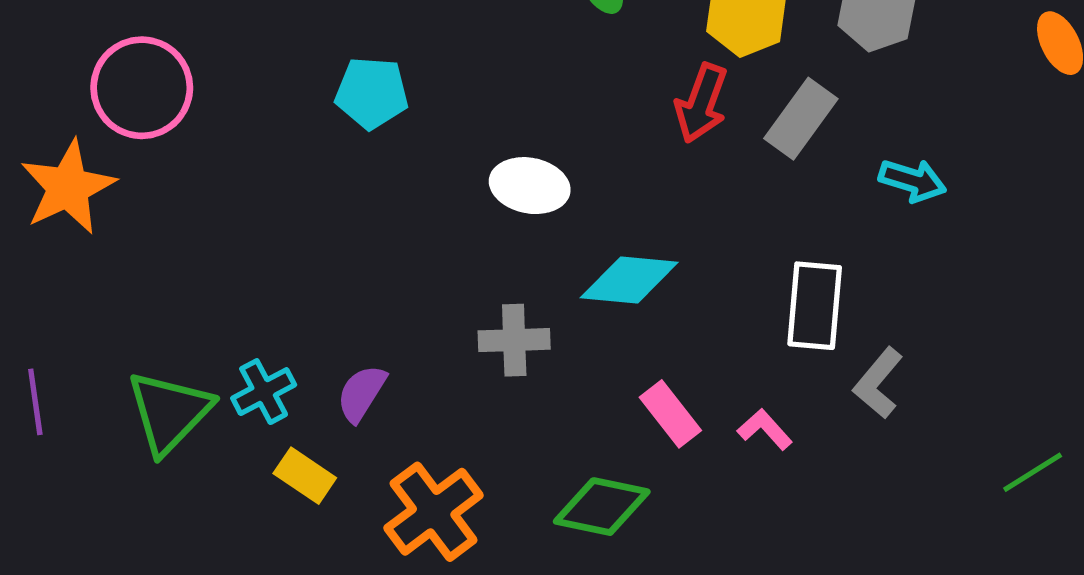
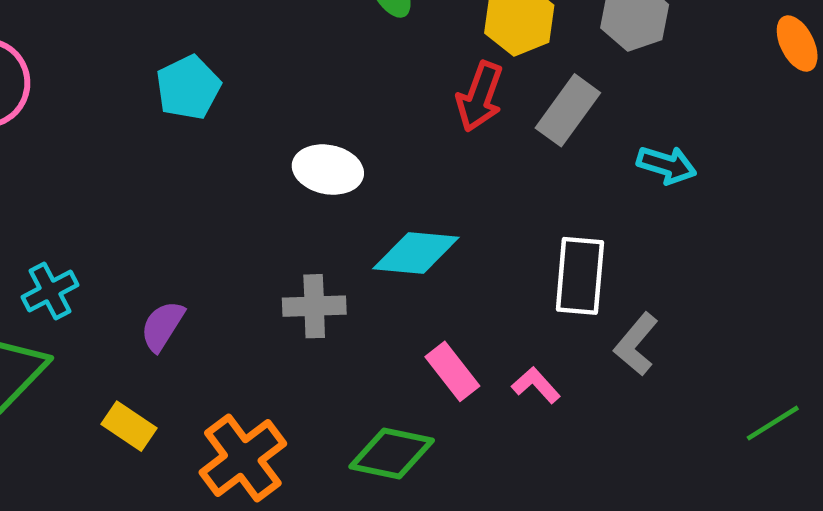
cyan pentagon: (372, 93) -> (188, 88), turned -30
cyan cross: (264, 392) -> (50, 291), moved
purple semicircle: (361, 393) -> (162, 326), moved

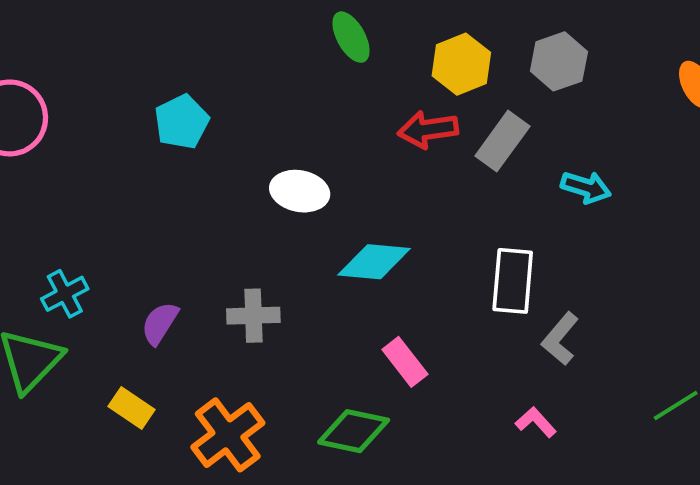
red arrow: (480, 97) -> (428, 129), turned 62
gray cross: (314, 306) -> (253, 316), moved
pink L-shape: (536, 385) -> (536, 422), moved

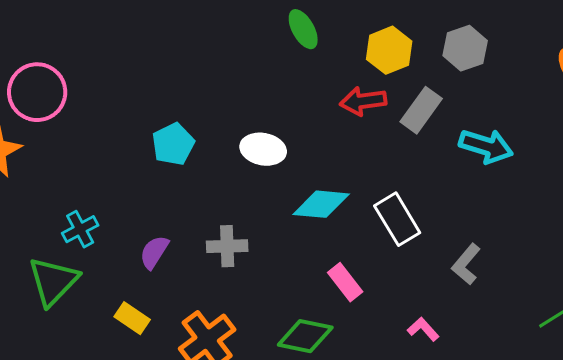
cyan pentagon: (182, 122) -> (173, 144), moved
cyan arrow: (586, 187) -> (486, 146), size x1.4
white rectangle: (513, 281) -> (397, 219), moved, turned -36
pink L-shape: (536, 422) -> (423, 329), moved

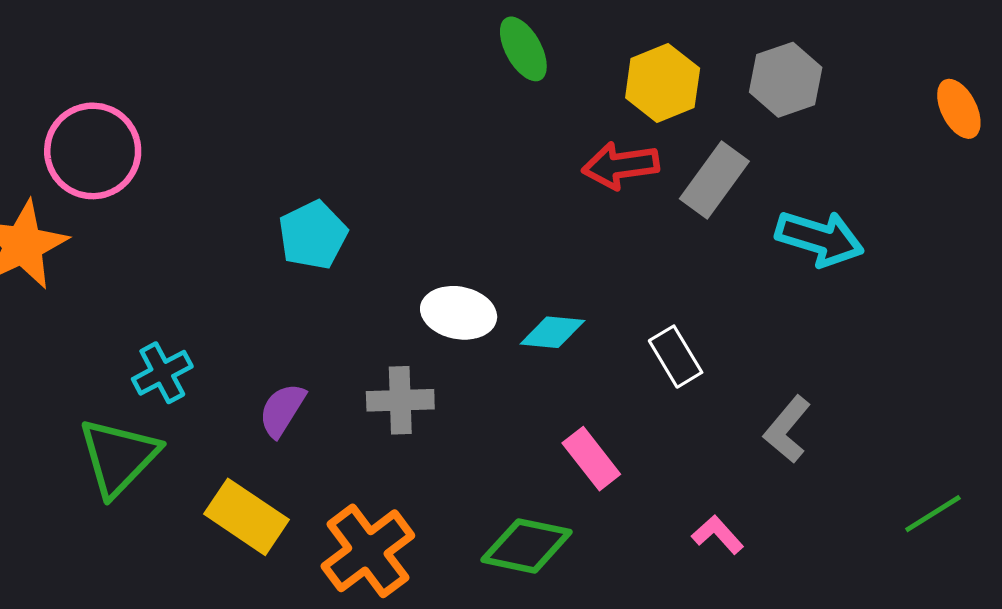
white ellipse: (263, 149) -> (459, 313), moved
cyan diamond: (321, 204) -> (552, 332), size x0.7
white rectangle: (397, 219) -> (676, 357), size x0.7
yellow rectangle: (132, 318) -> (246, 517), size x1.4

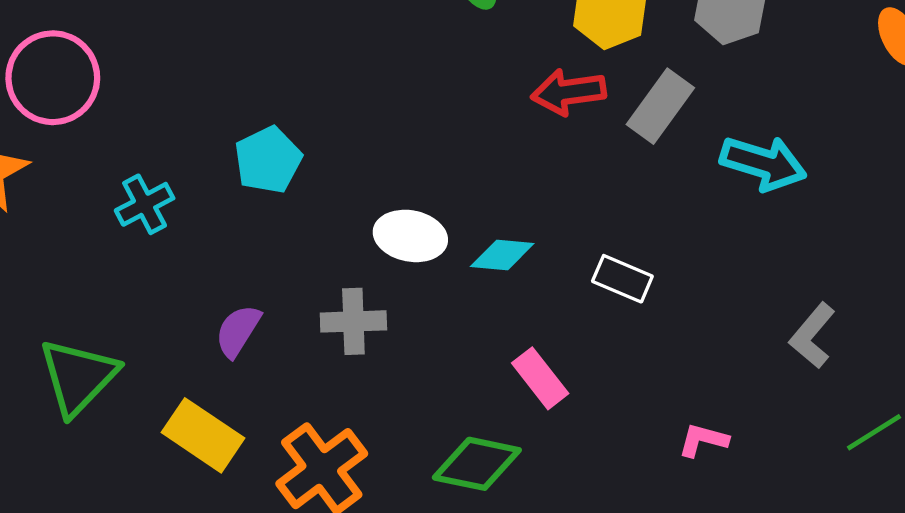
white rectangle: (676, 357) -> (622, 279), turned -36
cyan cross: (162, 373) -> (145, 204), moved
gray L-shape: (787, 429) -> (812, 336), moved
pink L-shape: (718, 535) -> (703, 440), moved, turned -33

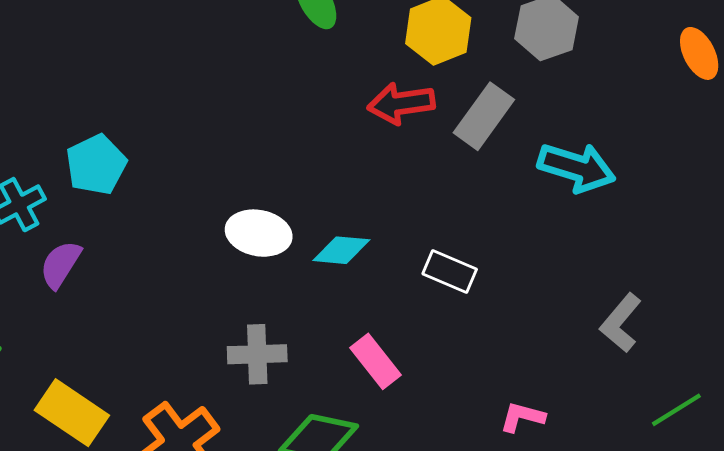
cyan pentagon: (268, 160) -> (96, 165), moved
gray cross: (353, 321) -> (257, 354), moved
purple semicircle: (238, 331) -> (60, 264), moved

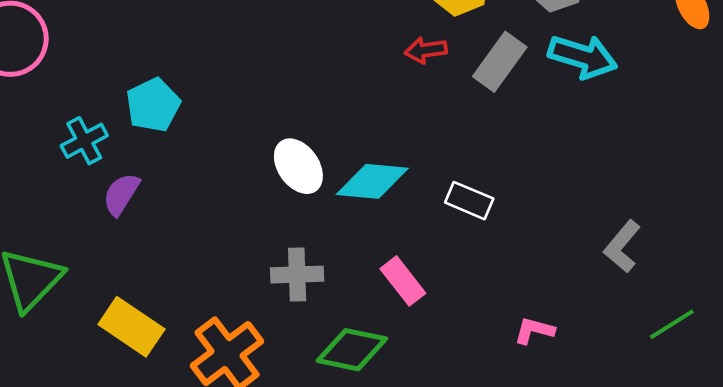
red arrow: (401, 103) -> (426, 50), size x0.7
cyan arrow: (577, 167) -> (583, 57), moved
white ellipse: (259, 233) -> (298, 166), turned 44
cyan diamond: (341, 250) -> (372, 181), size x1.4

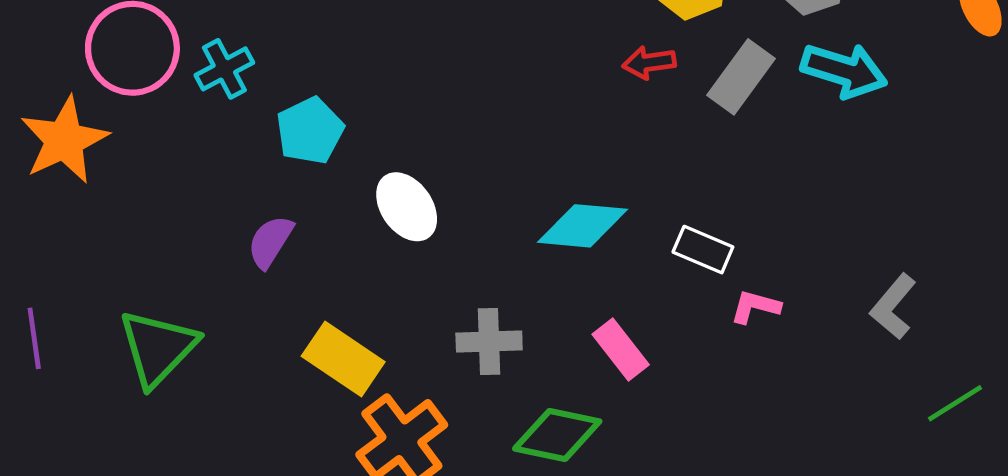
cyan cross: (84, 141) -> (224, 69), moved
white ellipse: (298, 166) -> (407, 207), moved
yellow rectangle: (131, 327) -> (343, 359), moved
pink L-shape: (534, 331) -> (755, 307), moved

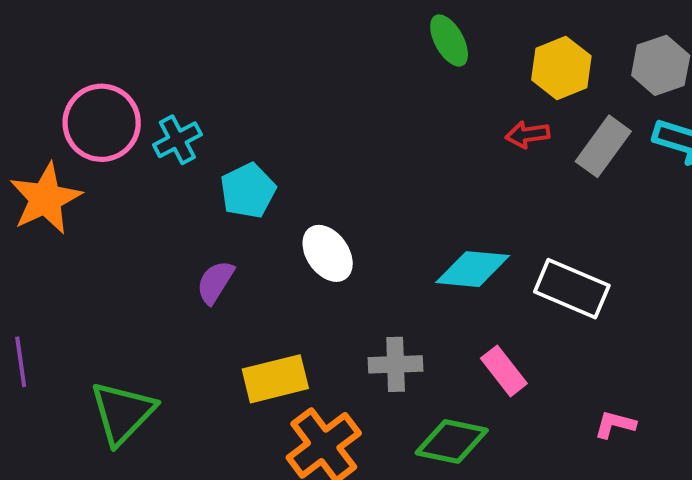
white rectangle: (703, 250) -> (572, 289), size x1.5
pink L-shape: (755, 307) -> (615, 424), moved
green triangle: (158, 348) -> (123, 413), moved
yellow rectangle: (343, 359) -> (275, 379), turned -48

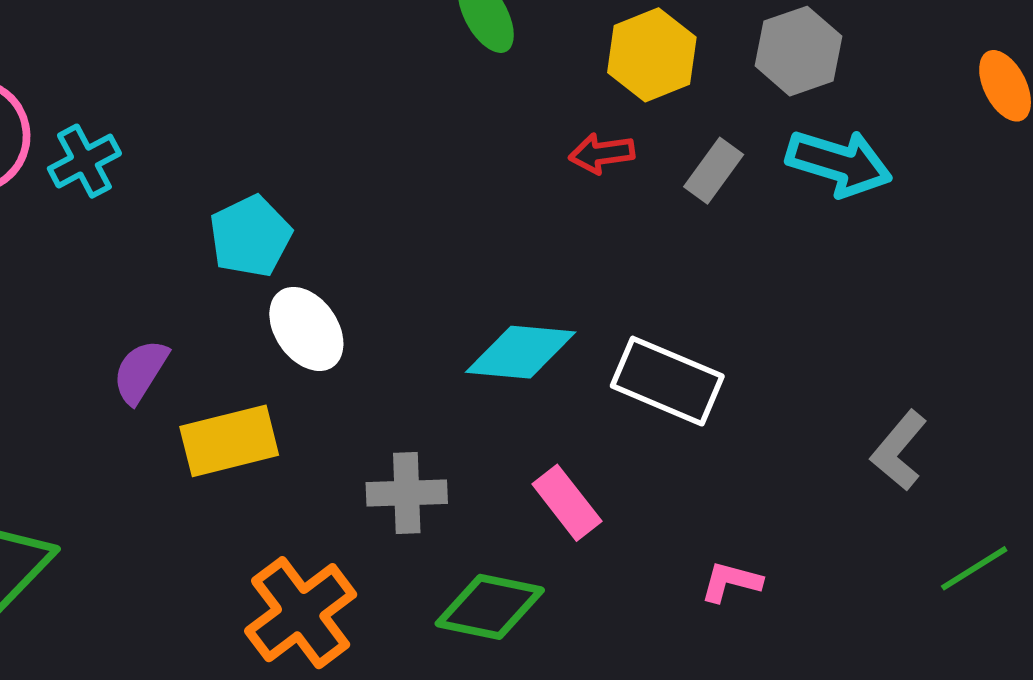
gray rectangle: (603, 146) -> (714, 171), size x0.7
cyan pentagon: (248, 191) -> (250, 236), moved
yellow rectangle: (275, 379) -> (229, 441), moved

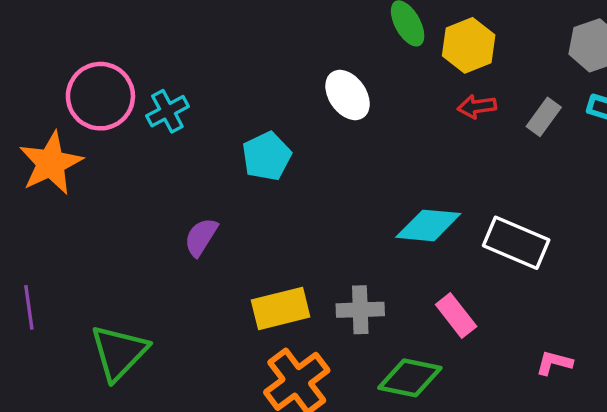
yellow hexagon: (652, 55) -> (469, 45), moved
white ellipse: (306, 329) -> (348, 95), moved
yellow rectangle: (229, 441) -> (281, 309), moved

